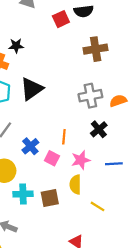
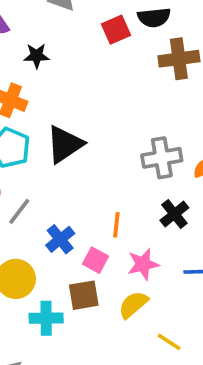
black star: (16, 46) -> (37, 56), moved
brown cross: (96, 49) -> (179, 59), moved
yellow semicircle: (75, 184) -> (133, 305), turned 48
brown square: (50, 198) -> (84, 295), moved

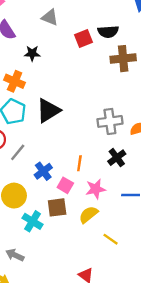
cyan cross: (46, 318) -> (32, 221), turned 30

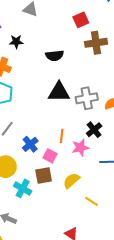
black semicircle: (108, 32) -> (55, 56), moved
red square: (84, 39) -> (81, 20), moved
black triangle: (48, 111) -> (59, 92), moved, turned 35
pink star: (96, 189) -> (80, 148), moved

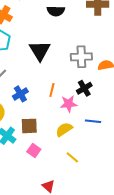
black triangle: (59, 92) -> (40, 51), moved, turned 50
pink square: (50, 156) -> (34, 151), moved
yellow semicircle: (71, 181) -> (64, 129), moved

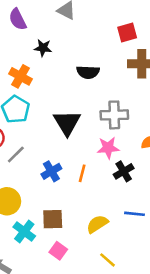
gray cross: (81, 57) -> (114, 115), moved
blue cross: (20, 94) -> (51, 171), moved
pink star: (69, 104) -> (108, 148), moved

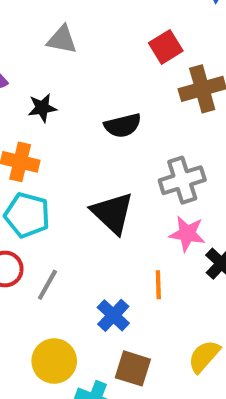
pink star: (108, 148) -> (187, 234), turned 30
blue cross: (51, 171) -> (113, 315), moved
brown square: (53, 219) -> (133, 368), turned 35

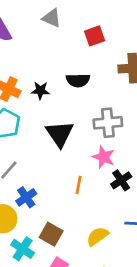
red square: (166, 47) -> (95, 36), moved
black star: (42, 108) -> (40, 90), moved
blue cross: (113, 315) -> (26, 197), moved

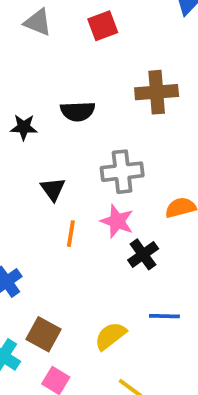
red square: (95, 36) -> (103, 26), moved
black triangle: (60, 134) -> (53, 189), size x0.6
orange line: (79, 185) -> (71, 234), moved

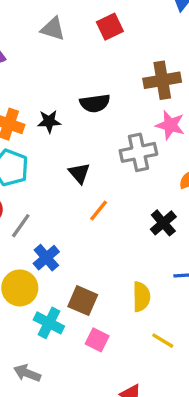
pink star: (117, 221) -> (170, 125), moved
orange line: (71, 234) -> (99, 210), turned 35
yellow semicircle: (110, 336) -> (141, 297), turned 132

